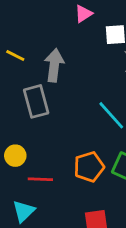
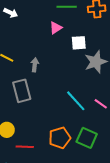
gray arrow: (54, 65) -> (35, 65), size x0.6

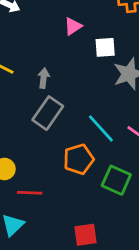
gray rectangle: (22, 91) -> (48, 113), moved, turned 50
orange pentagon: (60, 138) -> (79, 159), moved

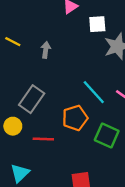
gray rectangle: (48, 113) -> (32, 99), moved
red line: (30, 193) -> (43, 139), moved

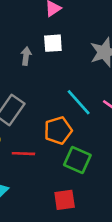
white square: (97, 24) -> (53, 43), moved
green square: (107, 136) -> (77, 160), moved

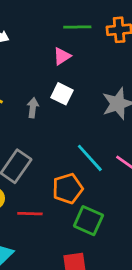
white square: (53, 43) -> (62, 94), turned 30

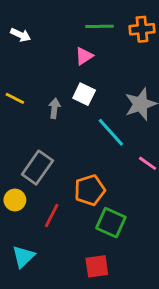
cyan line: (90, 158) -> (111, 132), moved
red line: (30, 214) -> (52, 216), turned -65

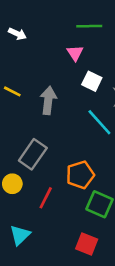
pink triangle: (84, 56) -> (75, 53), turned -30
white square: (84, 94) -> (92, 81), moved
gray arrow: (54, 108) -> (48, 100), size x1.5
red square: (97, 266) -> (87, 244), turned 30

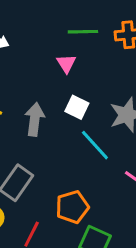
white square: (92, 81) -> (77, 107), moved

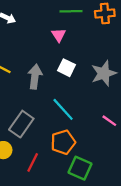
cyan line: (95, 145) -> (63, 109), moved

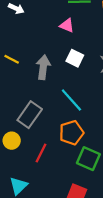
pink triangle: (59, 35) -> (67, 25), turned -35

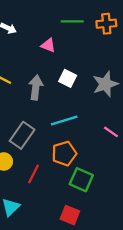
pink triangle: (67, 25) -> (48, 45), moved
cyan line: (71, 100) -> (64, 120), turned -65

